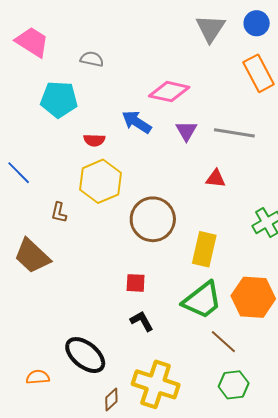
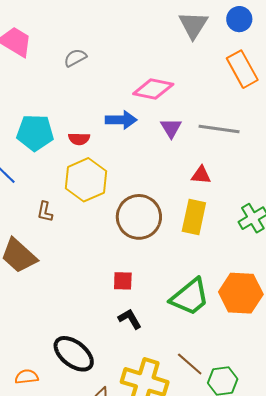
gray semicircle: (92, 59) -> (75, 58), turned -40
cyan pentagon: (59, 99) -> (35, 133), moved
blue arrow: (137, 122) -> (121, 120), turned 148
yellow rectangle: (204, 249) -> (194, 217), moved
brown line: (223, 342) -> (190, 364), moved

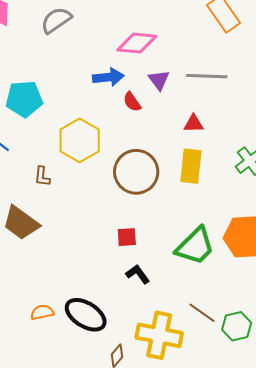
gray semicircle: (75, 58) -> (56, 20), size x1.4
red semicircle: (79, 139) -> (132, 102), moved, turned 60
orange semicircle: (27, 377) -> (42, 312), moved

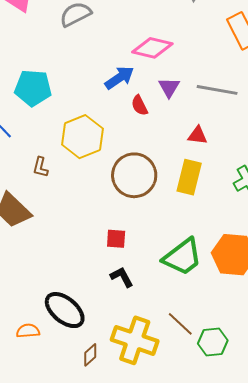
blue arrow: (108, 77) -> (119, 78), turned -36
orange semicircle: (42, 312) -> (28, 331), moved

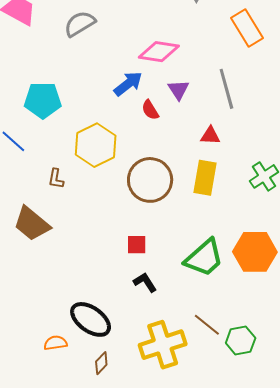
gray line: (217, 90) -> (226, 89), turned 69
yellow cross: (135, 340) -> (163, 345), turned -33
brown diamond: (90, 355) -> (101, 363), moved

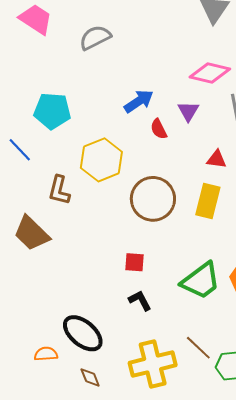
pink diamond: (159, 52) -> (210, 73), moved
brown L-shape: (56, 179) -> (59, 190), size x1.4
brown diamond: (101, 363) -> (90, 378), turned -70

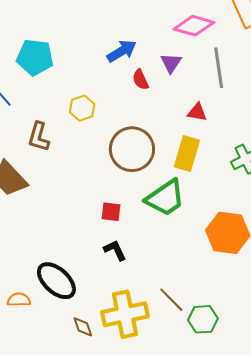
yellow hexagon: (101, 160) -> (82, 108), size x0.6
green trapezoid: (201, 281) -> (165, 198), moved
brown diamond: (90, 378) -> (83, 327), moved

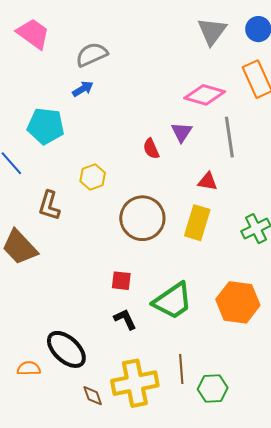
blue arrow: (122, 51) -> (83, 89), moved, size x0.7
green trapezoid: (165, 198) -> (173, 301), moved
brown line: (171, 300) -> (181, 369), turned 40

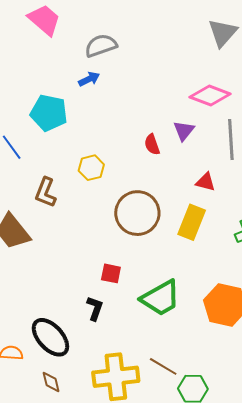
black L-shape: (125, 319) -> (95, 308), moved, turned 40
brown line: (181, 369) -> (163, 366), turned -60
brown diamond: (93, 396) -> (51, 382), moved

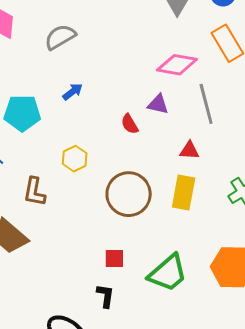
blue arrow: (89, 79) -> (73, 92), moved
purple triangle: (184, 131) -> (158, 104), turned -45

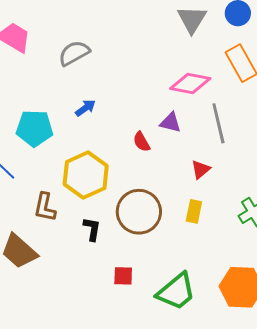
red triangle: (189, 150) -> (201, 169), turned -45
yellow hexagon: (75, 159) -> (86, 175), size x1.8
yellow rectangle: (184, 193) -> (194, 211), size x0.7
black L-shape: (105, 296) -> (92, 229), moved

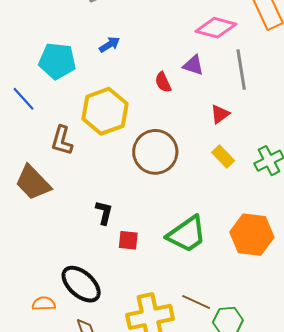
yellow rectangle: (194, 211) -> (223, 156), moved, turned -60
black L-shape: (92, 229) -> (104, 213), moved
red square: (123, 276) -> (128, 240), moved

